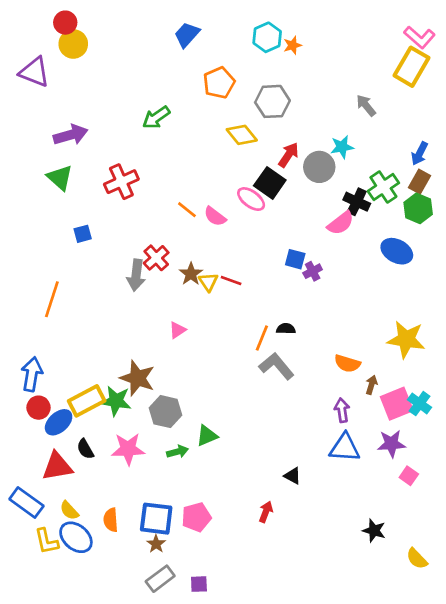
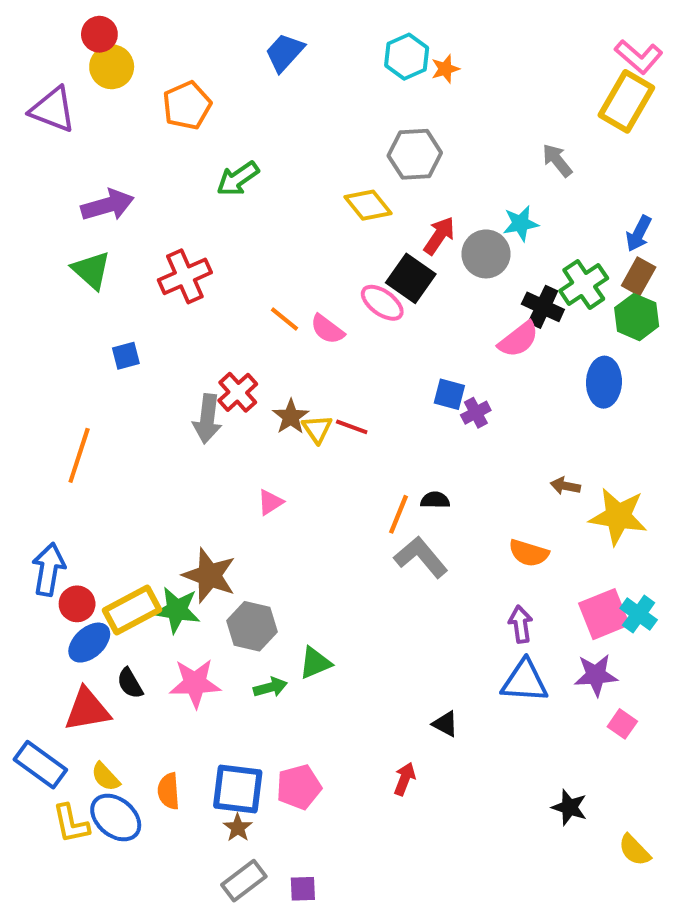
orange pentagon: (219, 83) -> (187, 105), moved
blue ellipse: (397, 251) -> (604, 382), turned 64
brown arrow: (371, 385) -> (565, 486), moved, turned -96
red circle: (39, 408) -> (77, 604), moved

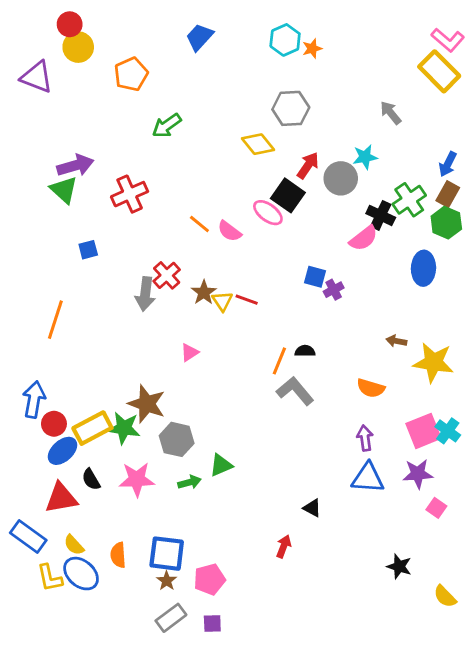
yellow rectangle: (626, 101) -> (439, 71), turned -75
purple arrow: (108, 205) -> (75, 166), moved
pink pentagon: (299, 787) -> (209, 579), moved

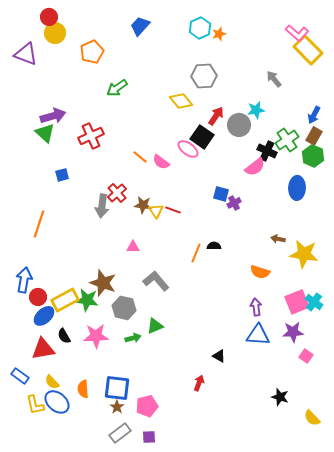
pink L-shape: (448, 40) -> (297, 33), moved
brown star: (204, 292) -> (143, 205), turned -30
pink triangle: (189, 352) -> (133, 247), turned 32
gray L-shape: (295, 391) -> (156, 281), moved
blue rectangle: (28, 536) -> (20, 376), size x0.7

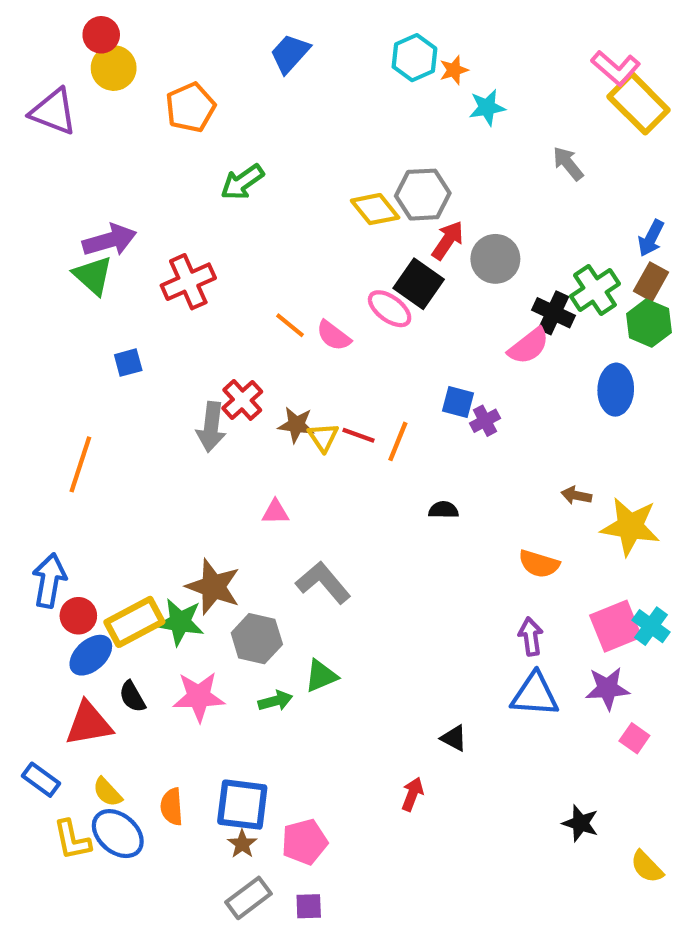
gray hexagon: (204, 76) -> (423, 195), moved
cyan star: (256, 110) -> (487, 107), moved
orange line: (196, 253) -> (398, 441), moved

